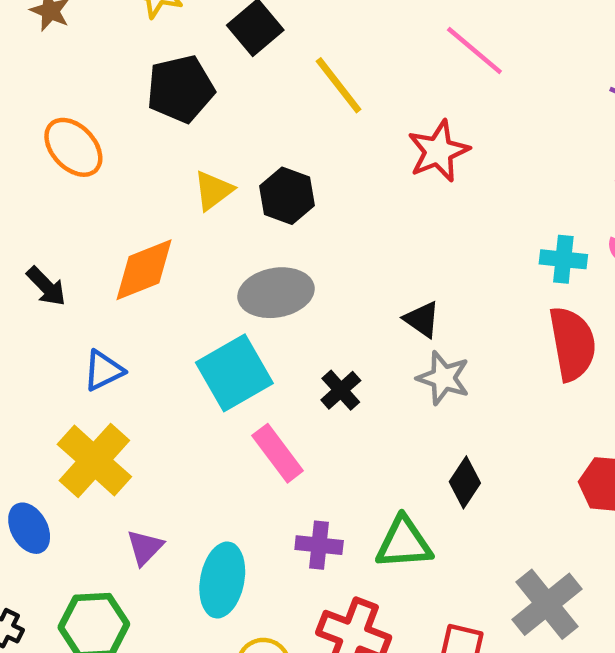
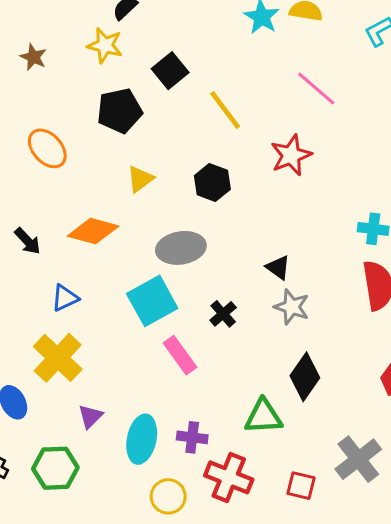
black hexagon: (287, 196) -> (212, 182), moved
orange diamond: (144, 270) -> (93, 231), turned 36
black diamond: (465, 482) -> (305, 377), size x1.4
purple cross: (319, 545) -> (192, 437), moved

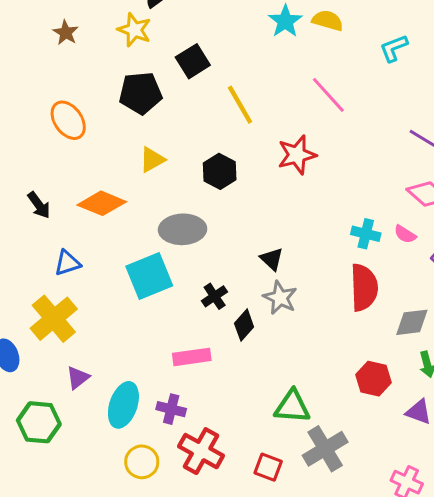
pink rectangle: (180, 355) -> (192, 357), moved, turned -69
black diamond: (305, 377) -> (244, 325), moved, size x0.7
green triangle: (263, 417) -> (292, 407), moved

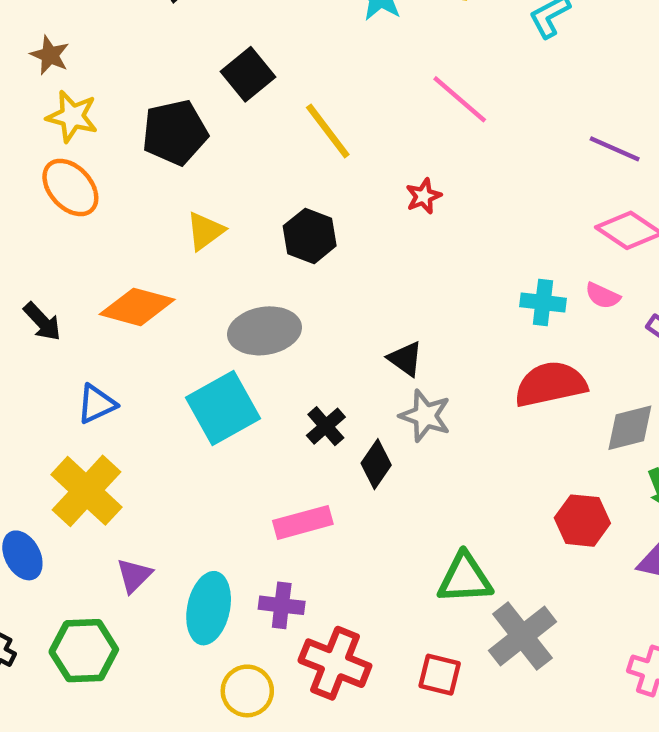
yellow star: (134, 30) -> (72, 116), moved
red star: (297, 155) -> (423, 196), size x0.6
red semicircle: (364, 287) -> (551, 384), turned -93

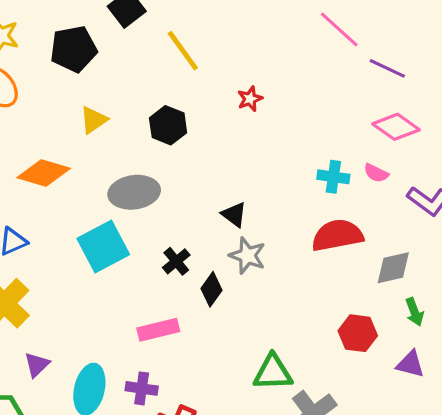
pink line: (460, 99) -> (339, 29), moved

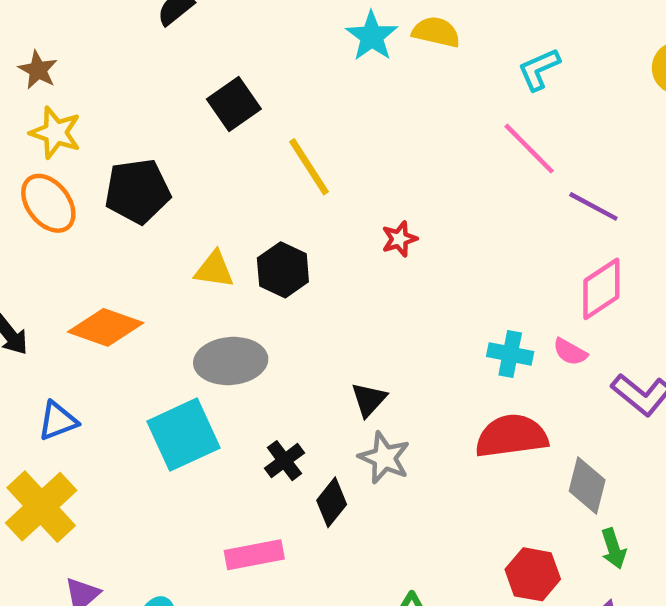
black pentagon: (74, 49) -> (137, 191), moved
yellow triangle: (94, 120) -> (214, 269), moved, turned 40
pink diamond: (396, 127) -> (601, 289), turned -72
black triangle: (234, 215) -> (369, 400), turned 32
gray diamond: (393, 268) -> (587, 486), turned -66

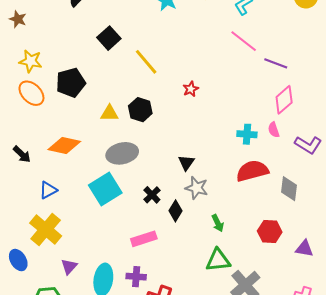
brown star: (38, 70) -> (18, 19), moved
pink semicircle: (570, 352) -> (274, 130), turned 49
green arrow: (614, 549) -> (218, 223), moved

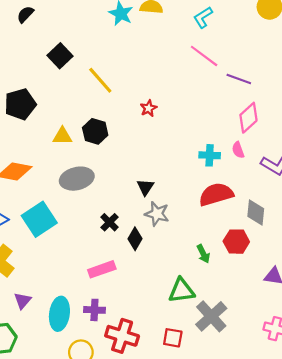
cyan square: (105, 189) -> (39, 219), moved
green arrow: (218, 223) -> (203, 254), moved
red hexagon: (270, 232) -> (236, 242), moved

